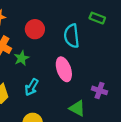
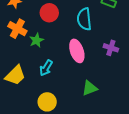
purple cross: (100, 90) -> (111, 48), moved
green triangle: (77, 108) -> (90, 88), turned -49

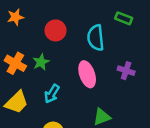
orange cross: (17, 29) -> (15, 63), moved

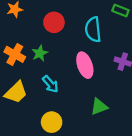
cyan arrow: (52, 94) -> (50, 84), turned -72

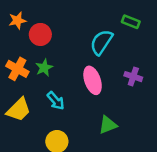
red circle: (54, 22) -> (40, 34), moved
cyan semicircle: (93, 29) -> (101, 42), turned 40

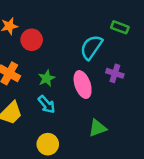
green star: (44, 68) -> (47, 78), moved
purple cross: (133, 77) -> (115, 73), moved

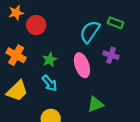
green rectangle: (120, 27) -> (115, 23), moved

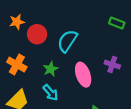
green rectangle: (115, 23) -> (117, 23), moved
cyan semicircle: (90, 32) -> (67, 41), moved

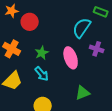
cyan semicircle: (67, 41) -> (82, 28), moved

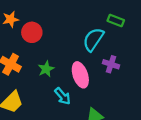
cyan arrow: (42, 74) -> (63, 96), moved

